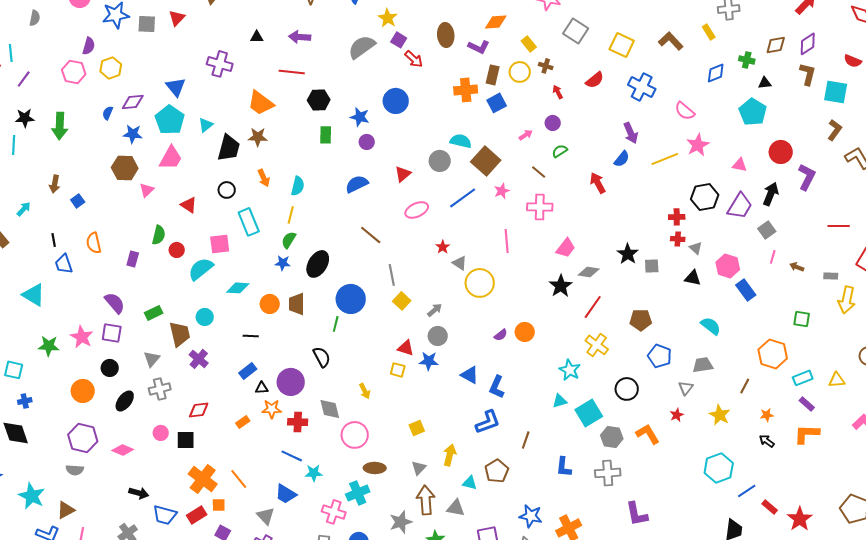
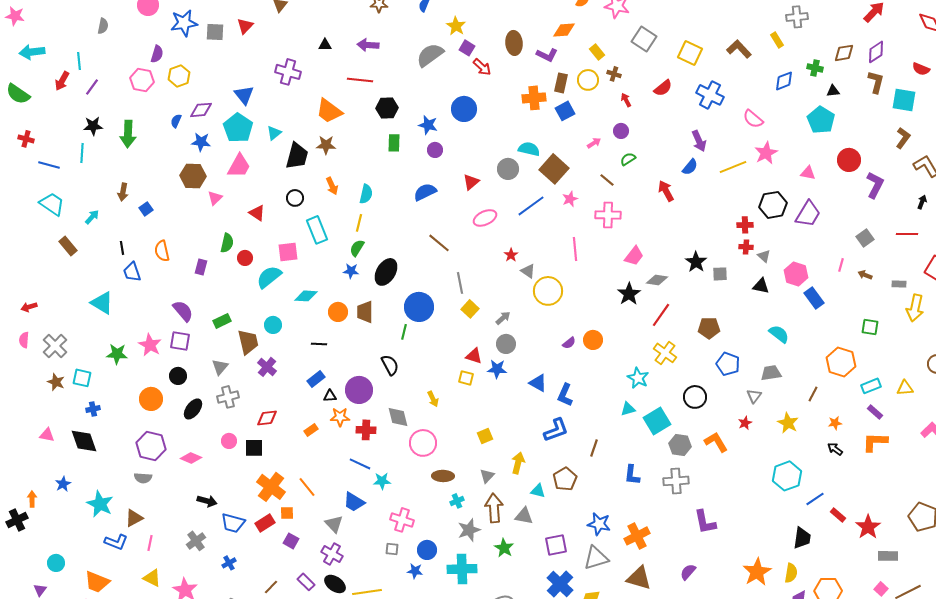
black arrow: (771, 194) -> (922, 202), moved, size x0.6
gray square: (767, 230) -> (865, 238), moved
cyan cross: (358, 493) -> (457, 501), moved, size x0.6

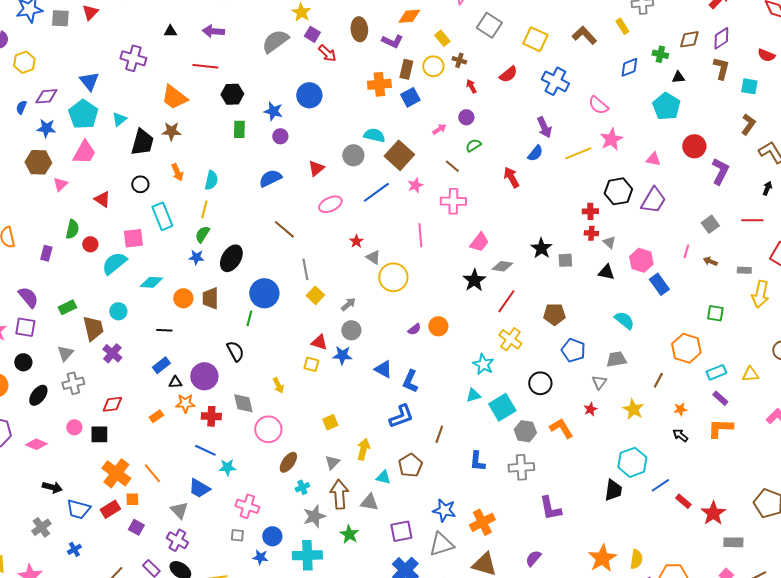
cyan square: (904, 100) -> (749, 86), size x0.7
brown ellipse: (443, 476) -> (288, 462), turned -55
black trapezoid: (802, 538) -> (613, 490), moved

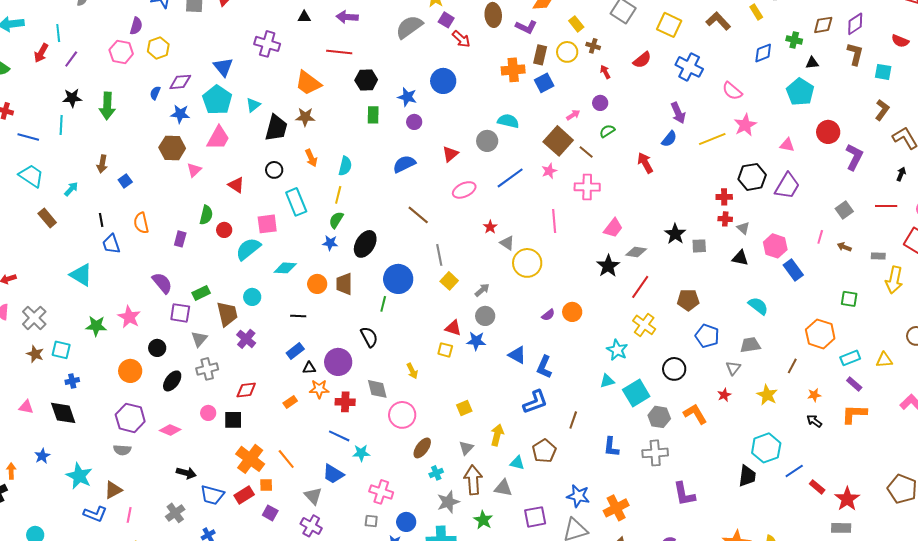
brown square: (399, 155) -> (558, 141), moved
purple square: (25, 327) -> (180, 313), moved
gray rectangle: (733, 542) -> (841, 528), moved

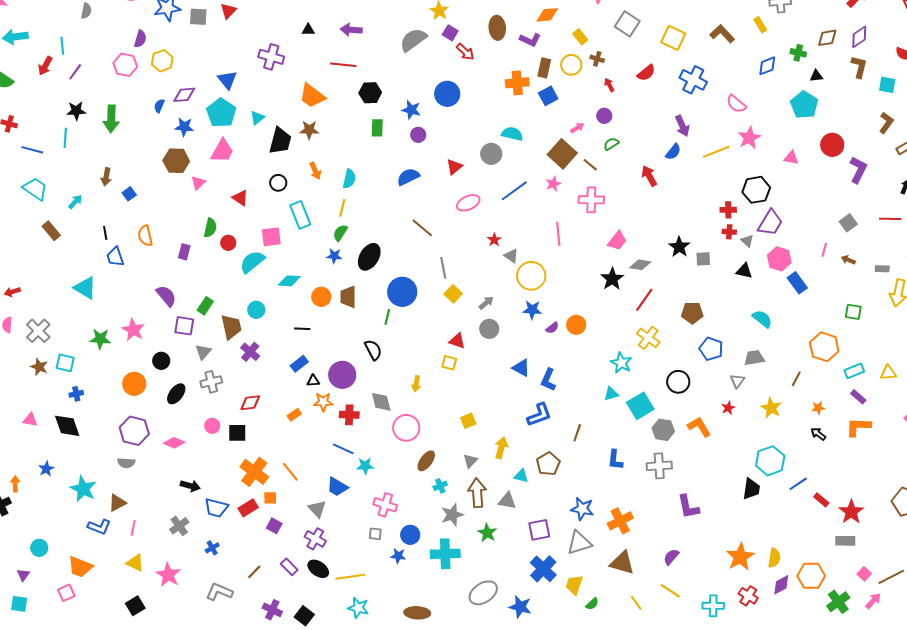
purple trapezoid: (787, 186) -> (770, 223), moved
green rectangle: (201, 293) -> (205, 306), turned -30
blue star: (476, 341) -> (532, 310), moved
yellow arrow: (412, 371) -> (416, 384), turned 35

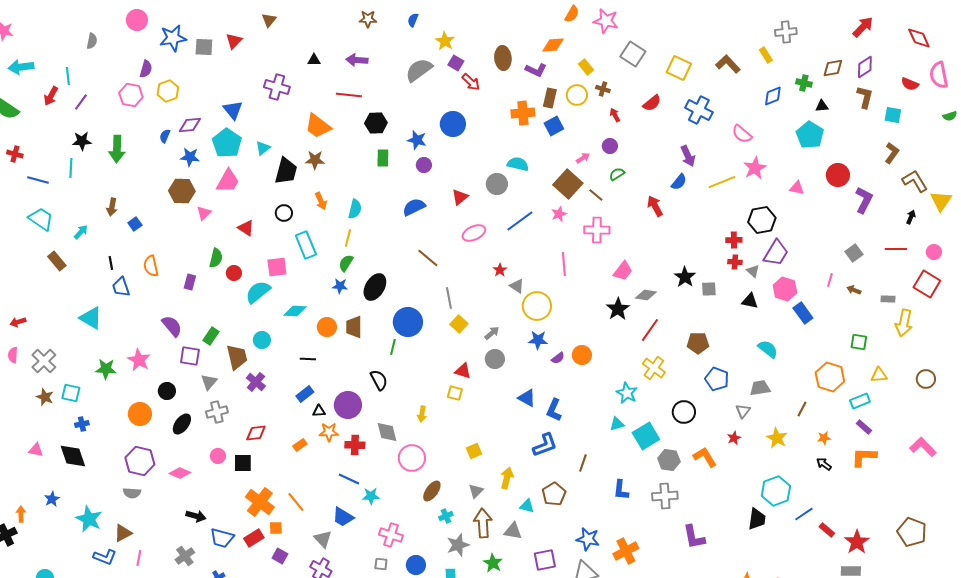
yellow triangle: (888, 373) -> (879, 375), moved

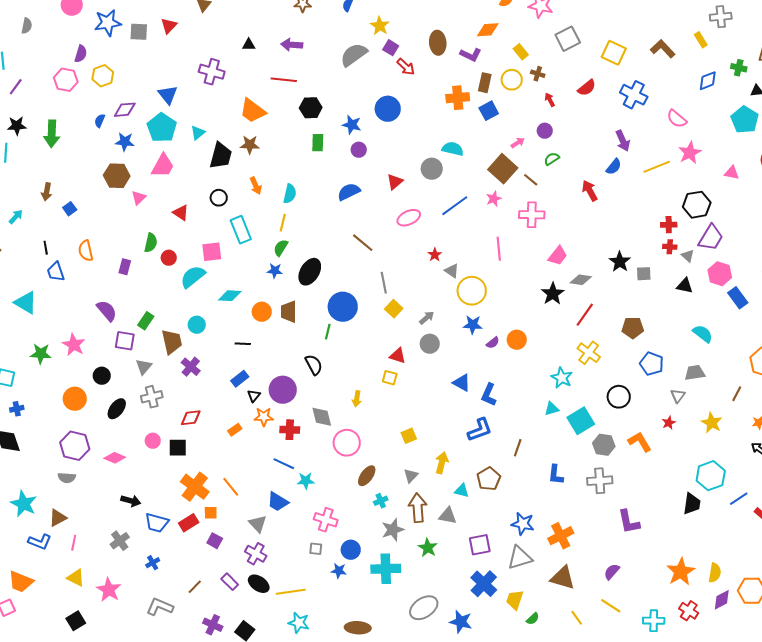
gray square: (633, 54) -> (568, 39), turned 30
black triangle: (319, 411) -> (254, 396), turned -48

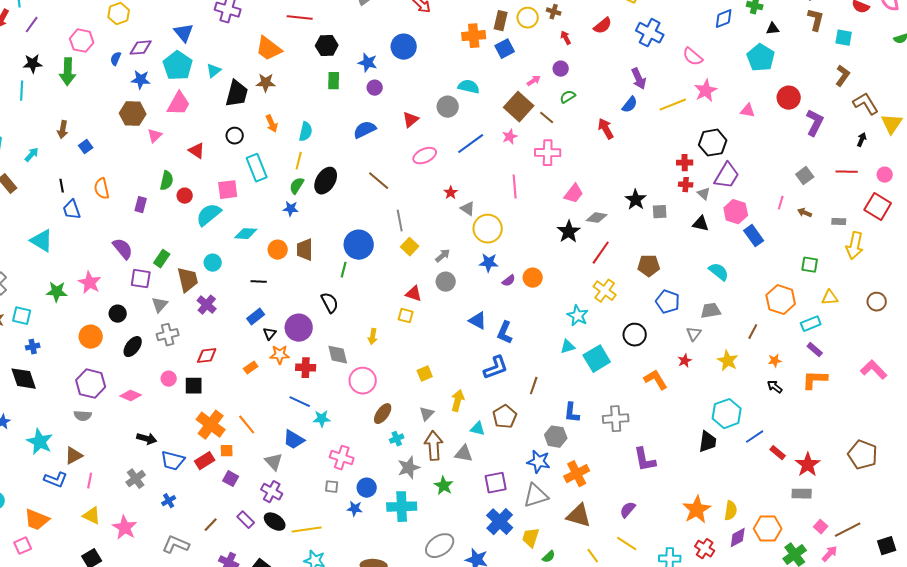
pink hexagon: (66, 80) -> (82, 41), moved
black ellipse: (310, 272) -> (326, 181), moved
gray hexagon: (604, 445) -> (556, 437), moved

